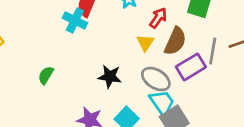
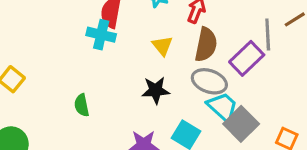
brown semicircle: (175, 41) -> (206, 45), moved
yellow triangle: (145, 43) -> (162, 46), moved
green semicircle: (46, 75) -> (82, 105), turned -30

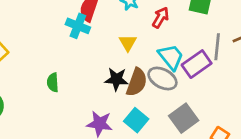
brown semicircle: (206, 45) -> (137, 82), moved
cyan trapezoid: (223, 107) -> (171, 57), moved

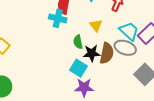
green semicircle: (53, 82) -> (78, 42), moved
cyan square: (136, 120) -> (78, 68), moved

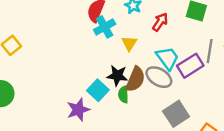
cyan cross: (58, 18) -> (105, 27), moved, turned 36
green semicircle: (78, 42) -> (123, 94), moved
purple star: (84, 88) -> (78, 110), moved, turned -30

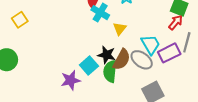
red arrow: (160, 22) -> (176, 22), moved
cyan cross: (105, 27) -> (100, 13), turned -36
green semicircle: (123, 94) -> (110, 71), size x1.5

